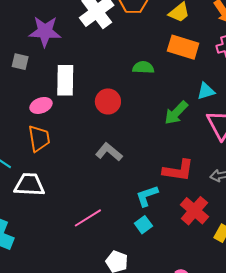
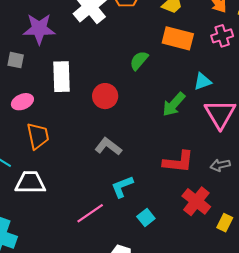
green semicircle: (143, 67) -> (139, 61), turned -50
pink ellipse: (41, 105) -> (22, 102), moved
cyan L-shape: (147, 196) -> (122, 187), moved

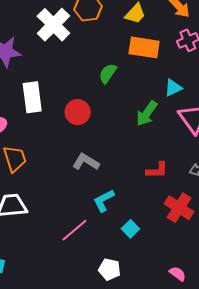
red L-shape: (178, 162) -> (157, 170), size x0.7

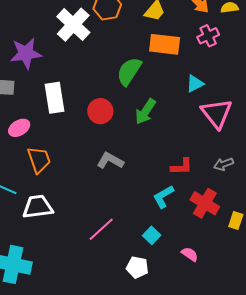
green semicircle: (108, 73) -> (129, 71), size x1.4
green arrow: (147, 113) -> (145, 112), moved
cyan L-shape: (104, 200) -> (163, 197), moved
cyan square: (130, 229) -> (152, 235), moved
pink semicircle: (178, 274) -> (190, 254), moved

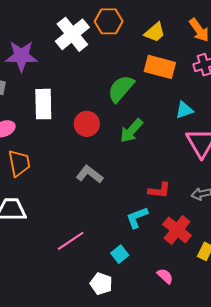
pink semicircle: (190, 254) -> (165, 276), moved

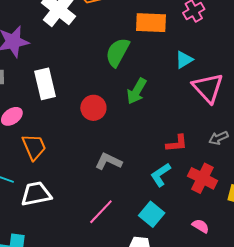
red circle: (87, 124) -> (93, 108), moved
gray L-shape: (89, 174) -> (108, 161), moved
cyan square: (120, 254) -> (152, 214), size x1.4

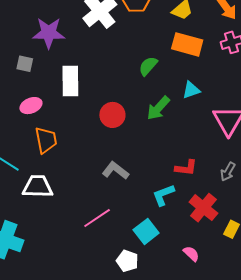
green semicircle: (117, 52) -> (148, 66), size x0.7
cyan triangle: (184, 60) -> (191, 90), moved
gray arrow: (218, 138) -> (228, 172), turned -48

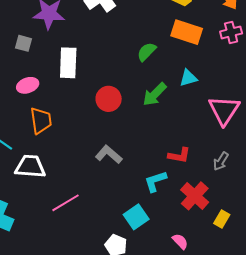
pink line: (97, 218) -> (65, 203), moved

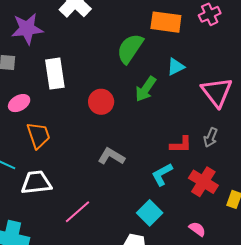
green semicircle: (147, 52) -> (130, 49), size x1.5
gray arrow: (221, 161) -> (211, 137), moved

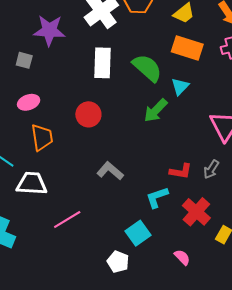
green semicircle: (130, 49) -> (147, 68), turned 88
cyan triangle: (176, 67) -> (180, 86), moved, turned -30
white rectangle: (55, 74) -> (103, 63), moved
red circle: (101, 102) -> (88, 114), moved

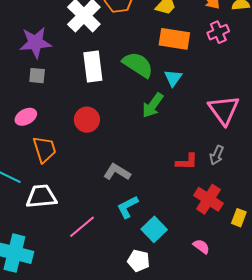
gray square: (24, 60) -> (37, 76), moved
cyan L-shape: (157, 197) -> (128, 207), moved

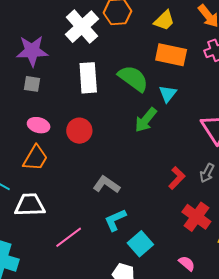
pink ellipse: (26, 117) -> (39, 125), moved, turned 40
orange trapezoid: (44, 149) -> (35, 158), turned 44
red L-shape: (187, 162) -> (177, 178), turned -50

